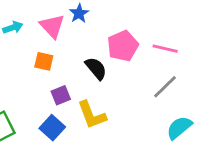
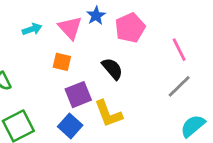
pink pentagon: (123, 46) -> (130, 28), moved
pink line: (165, 49) -> (179, 50), turned 50
purple square: (61, 95) -> (78, 95), size x1.4

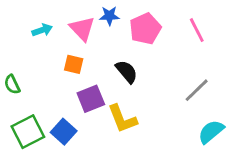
blue star: (96, 16) -> (109, 16), turned 30
pink line: (179, 50) -> (197, 30), moved
blue square: (70, 126) -> (64, 132), moved

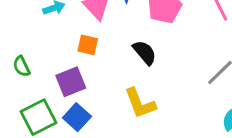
purple square: (91, 99) -> (71, 82), moved

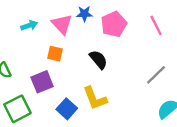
blue square: (77, 117) -> (67, 109), moved

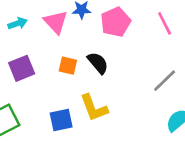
orange square: (55, 54) -> (68, 66), moved
purple square: (42, 82) -> (22, 68), moved
blue square: (67, 109) -> (61, 120), turned 36

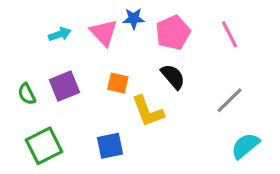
black semicircle: (98, 63) -> (173, 77), moved
yellow L-shape: (94, 108) -> (148, 111), moved

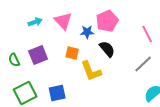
blue star: (134, 18) -> (87, 32), moved
pink line: (230, 34) -> (147, 34), moved
blue square: (110, 146) -> (57, 93), moved

